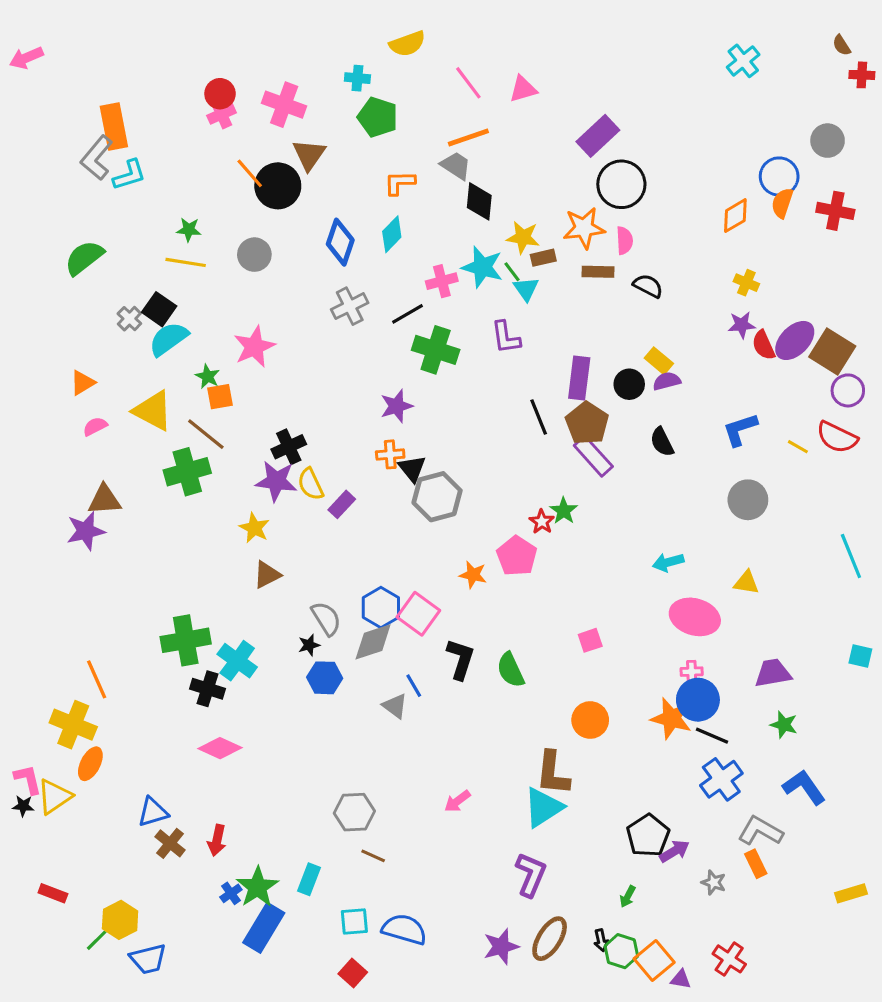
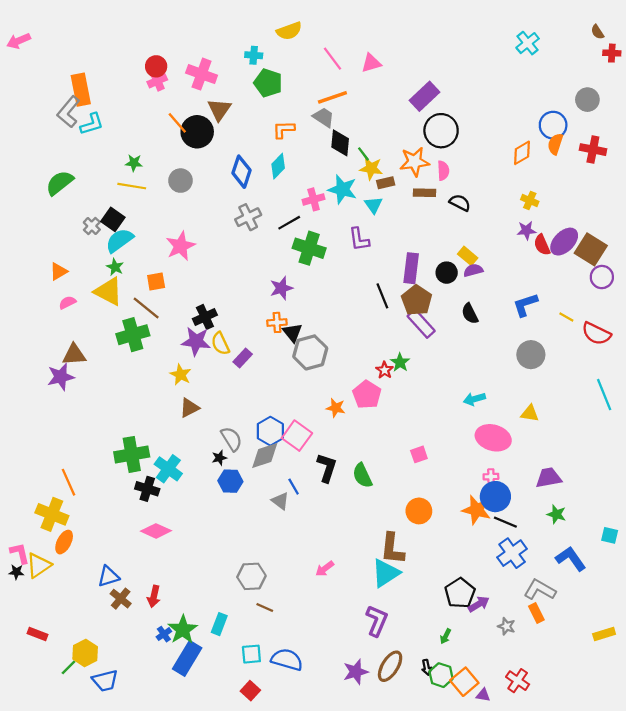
green line: (512, 272) -> (363, 154), moved
green star: (208, 376) -> (115, 267), moved
red semicircle: (837, 437) -> (596, 334), moved
cyan square: (860, 656) -> (610, 535), moved

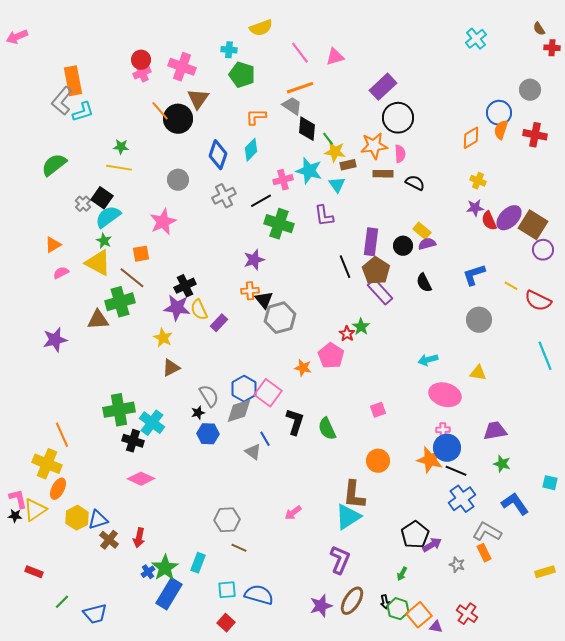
gray circle: (180, 181) -> (178, 180), moved
brown triangle: (74, 355) -> (98, 320), moved
yellow hexagon: (85, 653) -> (77, 518), moved

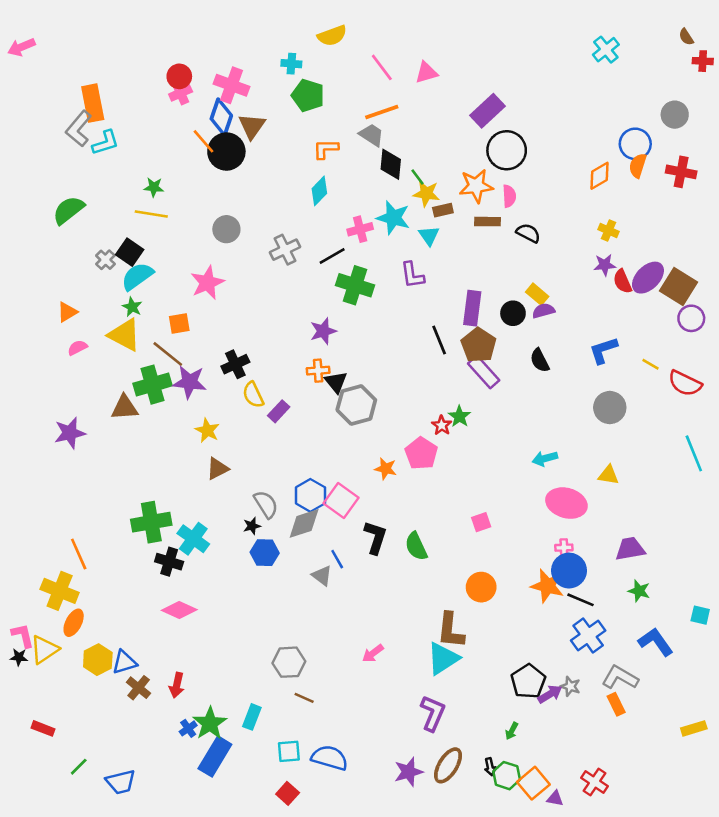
blue diamond: (218, 155) -> (221, 117), moved
purple star: (177, 308) -> (189, 382), moved
gray star: (457, 565) -> (570, 686), moved

